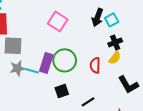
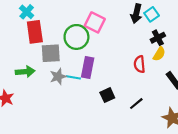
green circle: (65, 60) -> (76, 37), moved

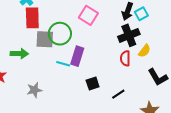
green circle: (76, 37) -> (60, 34), moved
black cross: (158, 38) -> (129, 35), moved, size x1.5
gray star: (58, 76) -> (34, 90), moved

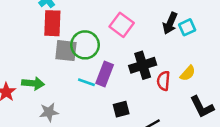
black cross: (129, 35) -> (143, 65), moved
green arrow: (19, 54) -> (33, 83), moved

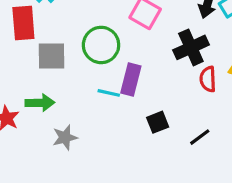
red rectangle: (52, 23) -> (23, 23), moved
gray square: (66, 51) -> (52, 56), moved
black cross: (143, 65) -> (191, 47), moved

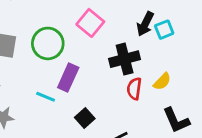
cyan line: (109, 93) -> (46, 97), moved
black square: (158, 122) -> (85, 118), turned -30

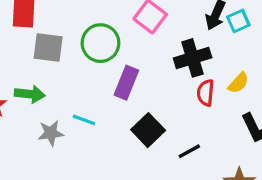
cyan line: (46, 97) -> (84, 120), moved
black square: (85, 118) -> (148, 130), size x1.4

